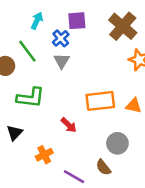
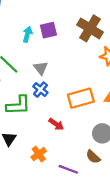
cyan arrow: (37, 21) -> (27, 34), moved
blue cross: (61, 38) -> (40, 90), moved

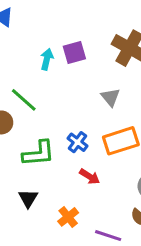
gray triangle: (41, 68) -> (110, 97), moved
blue cross: (40, 90) -> (78, 142), moved

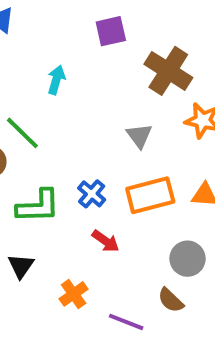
purple square: (74, 53) -> (111, 31), moved

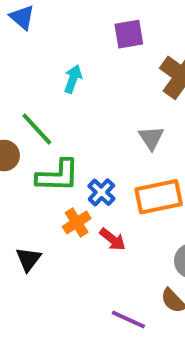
green L-shape: (38, 206) -> (58, 176), moved
orange cross: (74, 294) -> (77, 222), moved

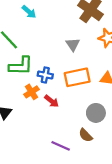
cyan arrow: (73, 79) -> (29, 12), turned 112
blue cross: (101, 192) -> (45, 75), turned -32

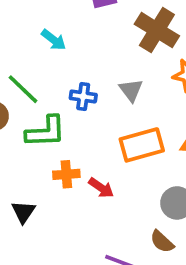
blue cross: (45, 75) -> (83, 97), moved
orange cross: (32, 92) -> (66, 174), turned 32

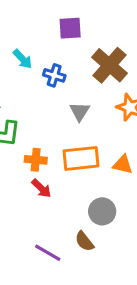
blue cross: (83, 97) -> (54, 75), moved
orange cross: (66, 174) -> (36, 160), moved

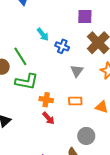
purple square: (70, 28) -> (85, 16), moved
orange rectangle: (81, 158) -> (75, 101), size x0.6

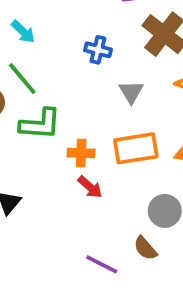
cyan arrow: (43, 34) -> (23, 32), moved
orange rectangle: (75, 101) -> (136, 148), size x1.6

